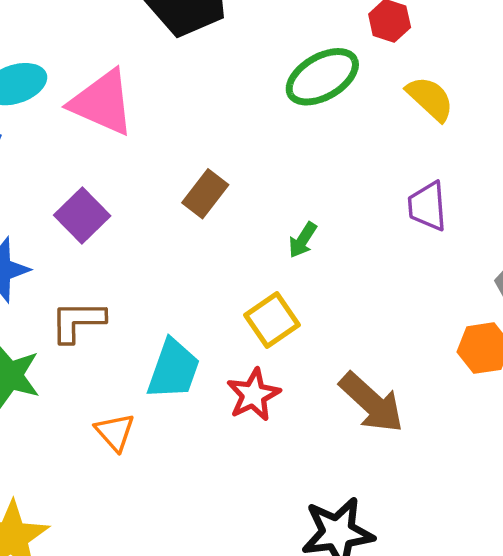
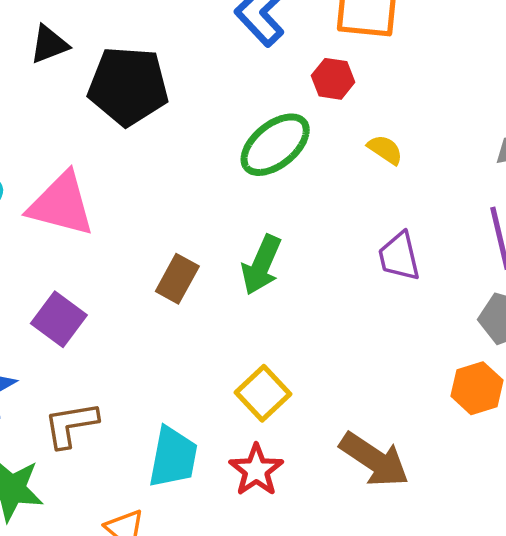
yellow semicircle: (430, 99) -> (385, 150), size x0.7
green arrow: (303, 240) -> (261, 265), moved, size x1.6

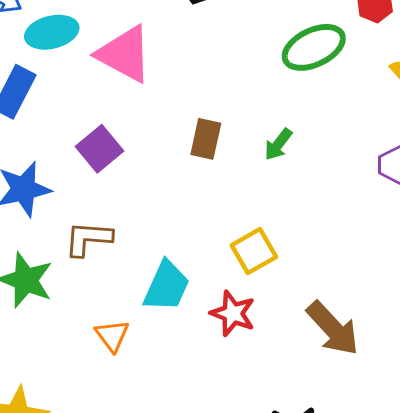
green arrow: (261, 265) -> (278, 144), size x0.7
brown rectangle: (177, 279) -> (206, 139), turned -30
red star: (256, 470) -> (233, 313), turned -30

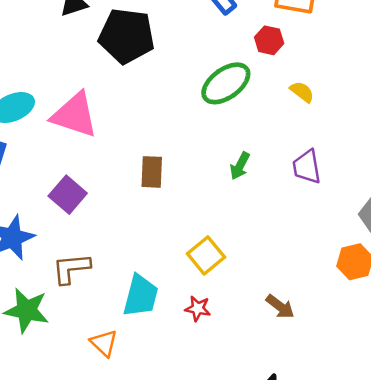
green arrow: (278, 144) -> (240, 166), moved
red star: (233, 313) -> (198, 308), size x0.7
brown arrow: (333, 328) -> (280, 307), size x0.6

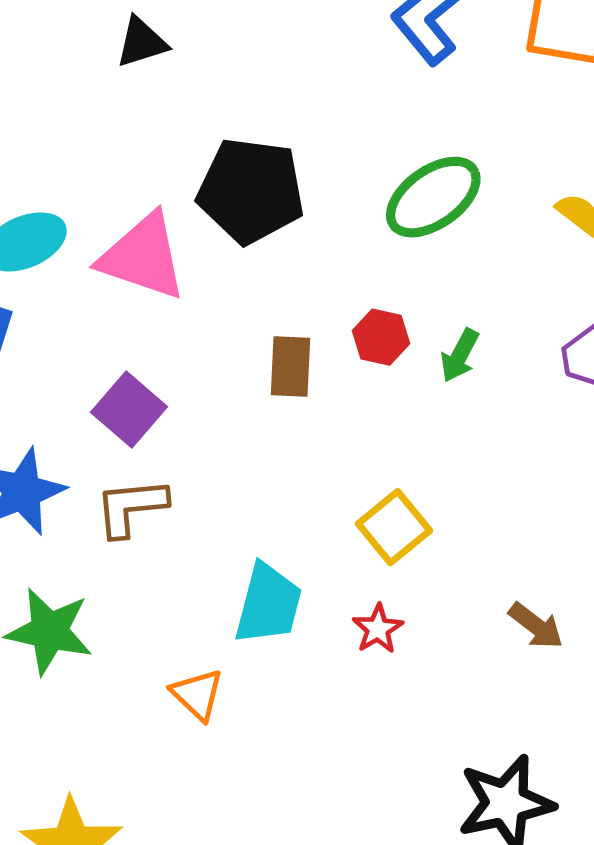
black pentagon: (126, 36) -> (251, 191), moved
red hexagon: (269, 40) -> (381, 337), moved
brown L-shape: (71, 268) -> (131, 507), moved
red star: (198, 308) -> (378, 629), turned 30

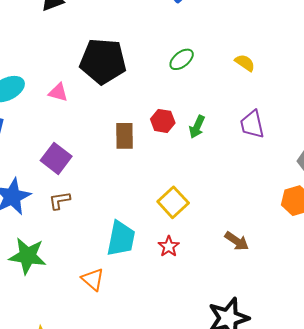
green ellipse: (433, 197) -> (182, 59), size x0.6
pink triangle: (143, 257) -> (58, 92), size x0.5
brown L-shape: (131, 507) -> (60, 200), size x0.7

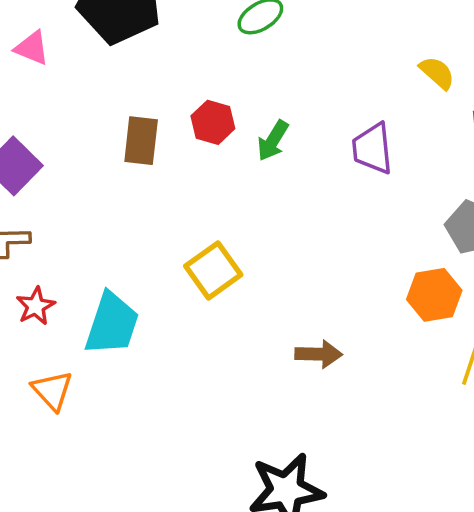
yellow semicircle: (245, 63) -> (437, 73), moved
brown arrow: (237, 241) -> (319, 354), turned -40
red star: (169, 246) -> (36, 306), moved

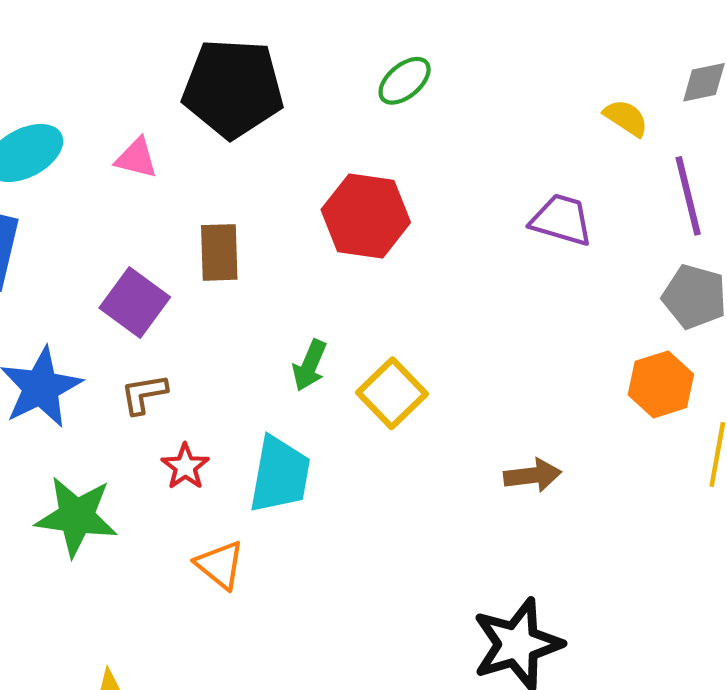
red hexagon: (213, 122) -> (366, 216), size x1.6
brown rectangle: (141, 141) -> (219, 252), moved
green arrow: (273, 141) -> (310, 365), moved
purple trapezoid: (372, 149) -> (562, 220), turned 120

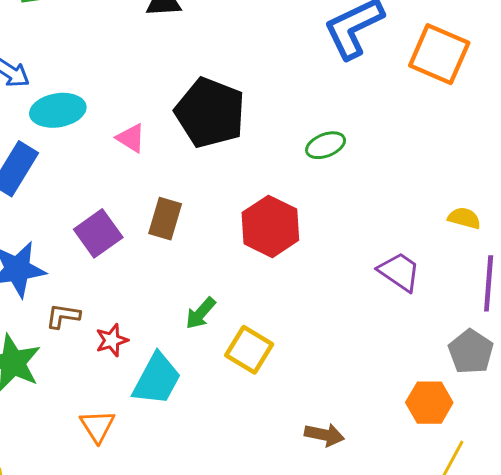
yellow semicircle: (626, 118) -> (464, 218), turned -36
yellow square: (392, 393) -> (249, 350), turned -33
brown L-shape: (144, 394) -> (63, 316), moved
red star: (185, 467) -> (112, 340), moved

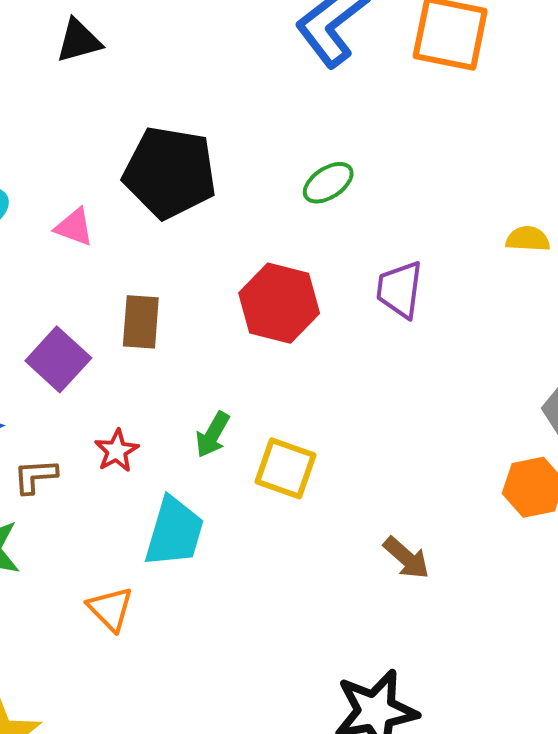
purple trapezoid: (399, 272) -> (400, 289), moved, turned -105
red star: (112, 340) -> (117, 451), moved
brown arrow: (324, 435) -> (406, 558), turned 42

